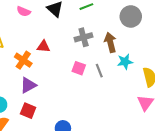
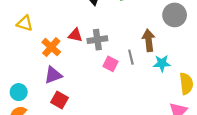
gray cross: (84, 37) -> (97, 40), moved
gray line: (99, 71) -> (131, 57), moved
red square: (28, 111) -> (59, 100), moved

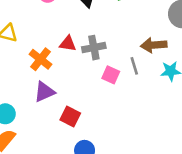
brown arrow: (149, 40) -> (154, 45), turned -85
red square: (59, 100) -> (70, 117), moved

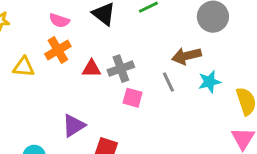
orange cross: (40, 59) -> (58, 50), moved, turned 30
pink square: (111, 75) -> (133, 98), moved

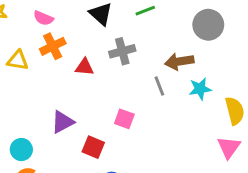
pink semicircle: (59, 20) -> (43, 18), moved
gray cross: (121, 69) -> (122, 51), moved
pink square: (133, 98) -> (124, 119), moved

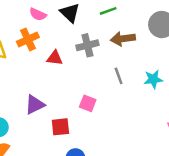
pink semicircle: (43, 18) -> (38, 14), moved
brown arrow: (179, 61) -> (123, 39), moved
red square: (93, 147) -> (60, 127), turned -30

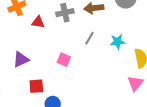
gray line: (119, 76) -> (89, 38), turned 48
red square: (60, 127) -> (36, 86), moved

